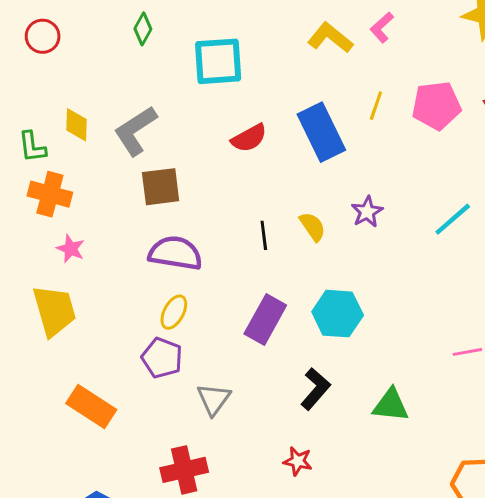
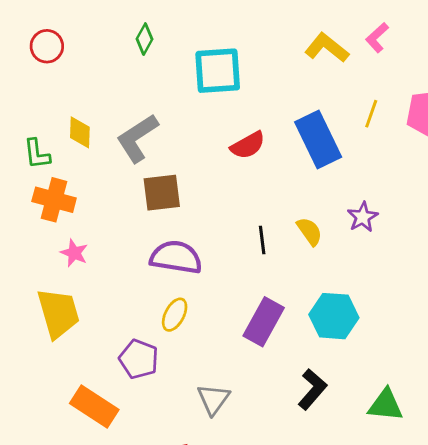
purple pentagon: (162, 358) -> (139, 359), moved

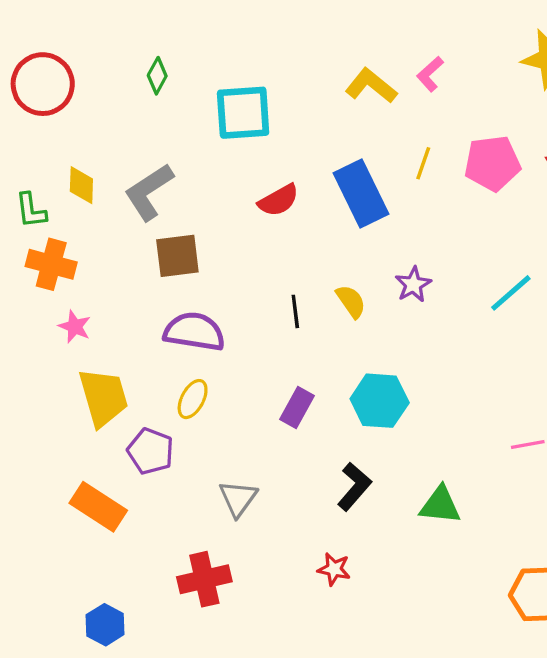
red circle: (47, 46) -> (43, 84), size x1.6
yellow trapezoid: (58, 313) -> (103, 397), moved
purple rectangle: (264, 322) -> (297, 407), size x0.7

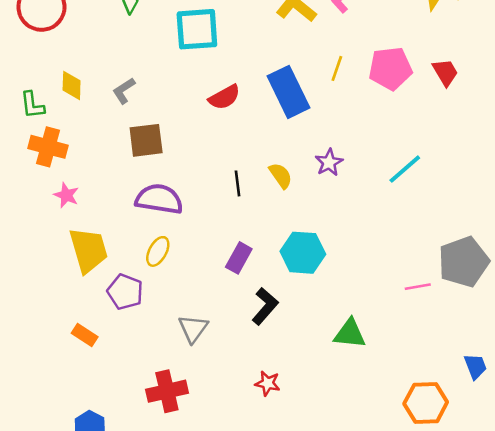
gray L-shape: (149, 192) -> (124, 91), size x0.6
black L-shape: (354, 487) -> (265, 306), moved
orange rectangle: (98, 507) -> (85, 335), size x0.6

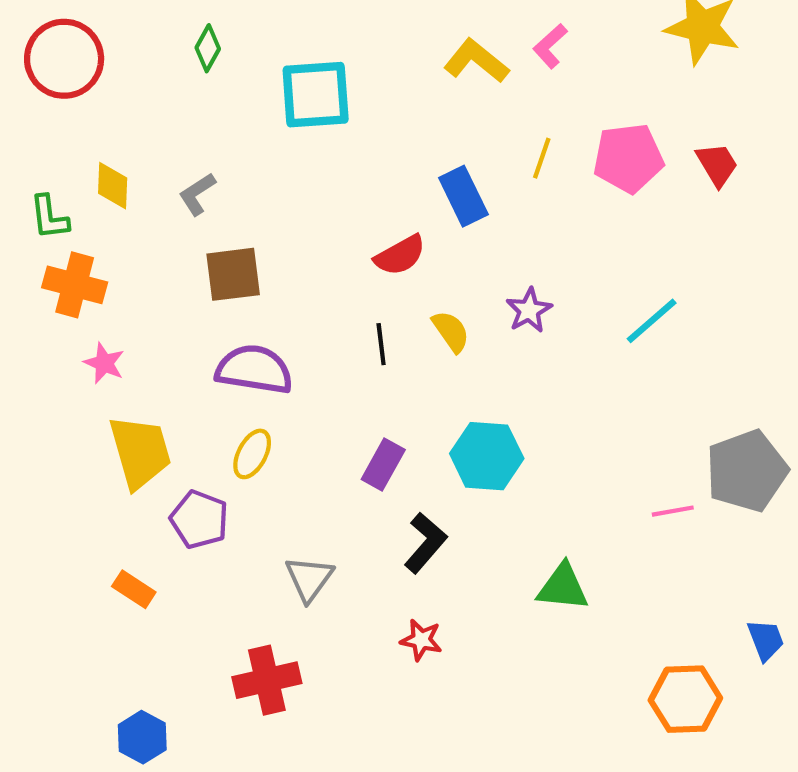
blue rectangle: (288, 92) -> (463, 196), size x0.7
red semicircle: (224, 97) -> (400, 255), moved
red star: (268, 383) -> (421, 640), moved

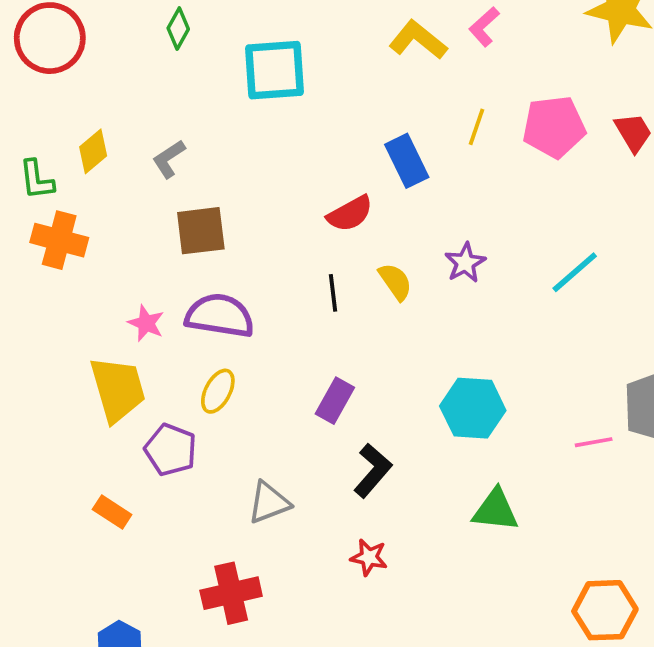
yellow diamond: (113, 186) -> (93, 151), turned 48
pink star: (104, 363) -> (146, 323), moved
cyan hexagon: (487, 456) -> (473, 408), moved
gray triangle: (309, 579) -> (269, 503), turned 33

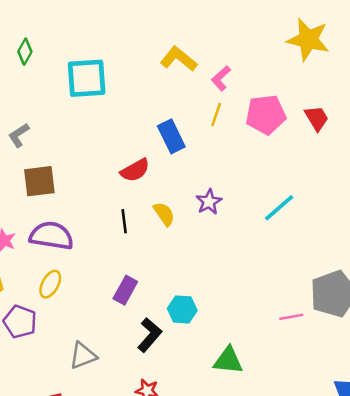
pink L-shape: (484, 27) -> (221, 78), moved
cyan hexagon: (473, 408) -> (182, 310), moved, size x0.7

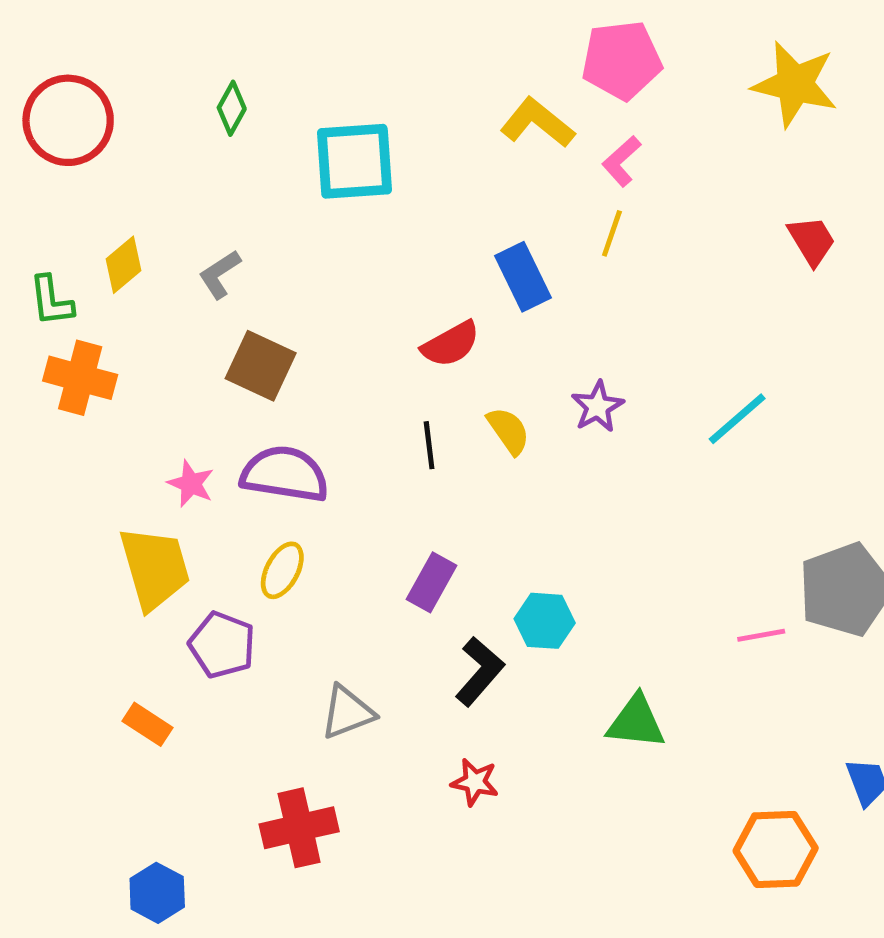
pink pentagon: (266, 115) -> (622, 60), moved
brown square: (39, 181) -> (261, 366), turned 32

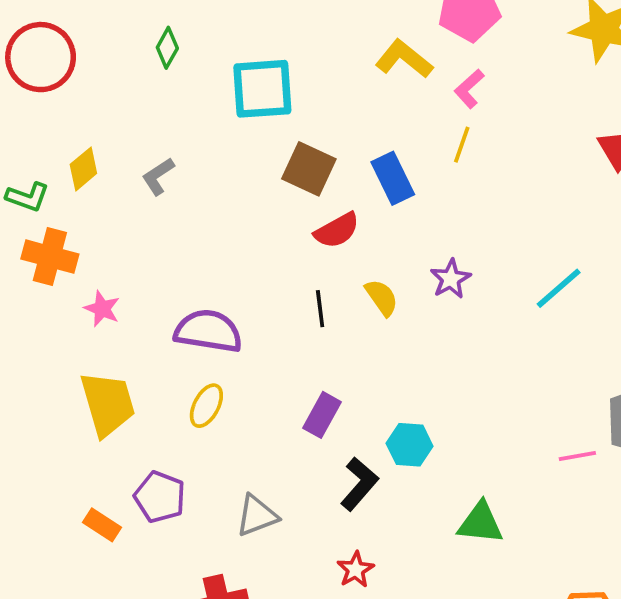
green L-shape: (51, 301) -> (28, 197), turned -63
brown square: (261, 366) -> (309, 169), moved
pink star: (191, 484) -> (102, 309), moved
purple pentagon: (222, 645) -> (160, 497), moved
red star: (475, 782) -> (356, 570), turned 30

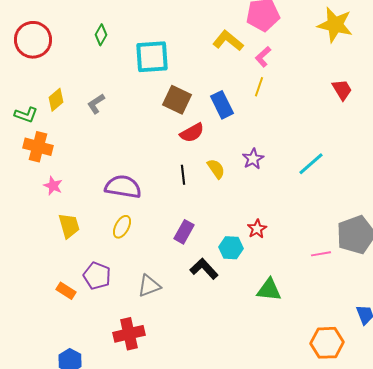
pink star: (102, 309) -> (53, 186), moved
yellow trapezoid: (108, 404) -> (69, 226), size x0.7
black L-shape: (359, 484) -> (204, 269), turned -84
red star: (356, 570) -> (257, 229), moved

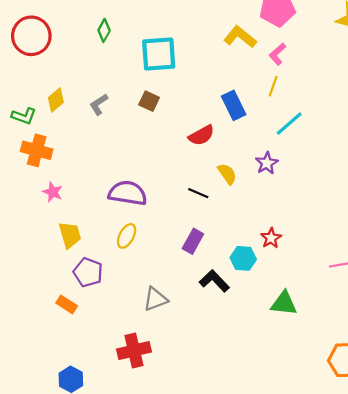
brown square: (177, 100) -> (149, 101), moved, size x0.7
cyan line: (311, 164) -> (289, 124), moved
black line: (183, 175) -> (198, 193), moved, turned -60
purple pentagon: (97, 276) -> (88, 272), moved

